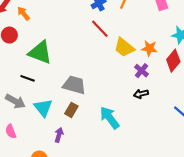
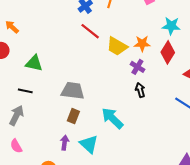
green triangle: (40, 52) -> (34, 63), size x0.7
black arrow: (141, 94) -> (140, 90), turned 96
gray arrow: (15, 101) -> (16, 115), turned -84
cyan triangle: (43, 108) -> (89, 144), moved

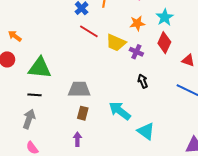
cyan star: (171, 26) -> (165, 17), turned -30
orange star: (142, 44) -> (137, 23), moved
green triangle: (34, 63) -> (40, 68), size x1.4
purple cross: (137, 67) -> (136, 52), moved
cyan triangle: (89, 144) -> (146, 131), moved

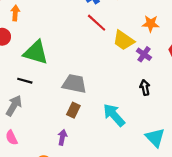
orange arrow: (15, 36) -> (15, 13), turned 48
cyan triangle: (146, 131) -> (155, 138), moved

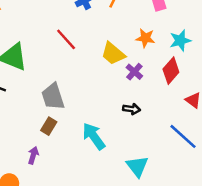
red line: (97, 23) -> (66, 39), moved
gray trapezoid: (74, 84) -> (53, 97), turned -125
black arrow: (145, 87) -> (132, 109), turned 104

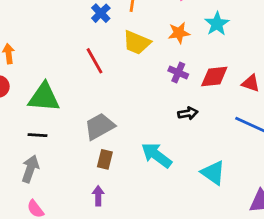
red line: (66, 39) -> (94, 61), turned 30
yellow trapezoid: (113, 54) -> (137, 43), moved
red diamond: (171, 71) -> (214, 76), moved, turned 60
gray trapezoid: (53, 97) -> (100, 126), turned 96

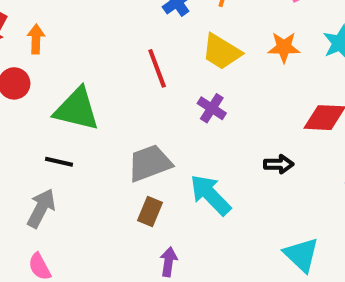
purple cross: (178, 72) -> (212, 108), moved
cyan arrow: (157, 155) -> (210, 195), moved
purple arrow: (98, 196) -> (169, 262), moved

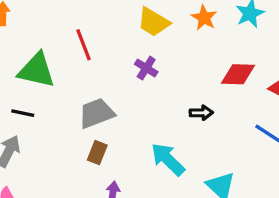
orange star: (284, 47) -> (204, 18), turned 30
red line: (157, 68) -> (84, 45), moved
cyan arrow: (210, 195) -> (168, 159), moved

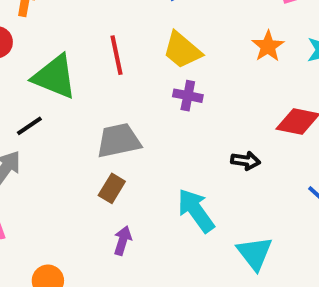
yellow trapezoid: (153, 22) -> (182, 50), moved
purple cross: (146, 68) -> (188, 96), turned -30
black line: (23, 113) -> (29, 126), turned -55

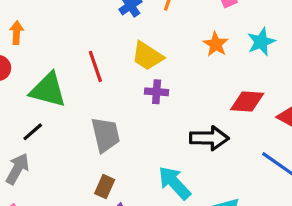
gray trapezoid: (119, 141) -> (106, 135), turned 96
black arrow: (246, 161) -> (209, 138), size x1.6
brown rectangle: (112, 188) -> (105, 187), moved

